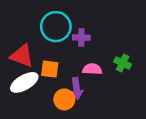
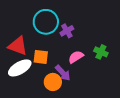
purple cross: (81, 38) -> (67, 31), turned -32
pink semicircle: (92, 69) -> (76, 57), turned -35
purple arrow: (76, 89) -> (63, 73), turned -36

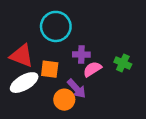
purple cross: (67, 31) -> (81, 54), moved, turned 32

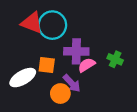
purple cross: (81, 54) -> (76, 51), size x1.5
red triangle: (22, 56) -> (32, 23), moved

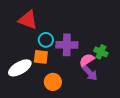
cyan circle: (52, 25) -> (46, 40), moved, size x0.6
pink semicircle: (87, 65) -> (87, 60), moved
purple arrow: (72, 83) -> (90, 73), moved

